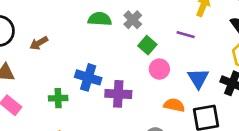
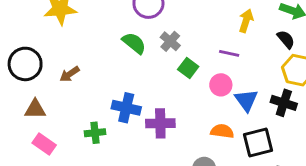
green semicircle: (100, 19) -> (134, 43), turned 40
pink circle: (159, 69) -> (221, 85), moved

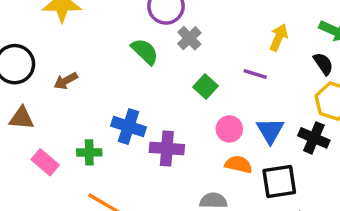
gray cross: (170, 41) -> (189, 38), moved
pink circle: (221, 85) -> (229, 129), moved
pink rectangle: (44, 144) -> (45, 162), moved

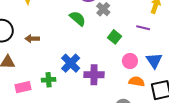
brown arrow: (66, 81) -> (32, 39), turned 32
blue cross: (129, 126) -> (71, 63), turned 30
pink rectangle: (45, 162) -> (23, 87), turned -49

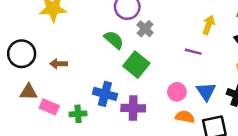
green square: (114, 37) -> (136, 65), moved, size x1.5
blue cross: (71, 63) -> (105, 94), turned -30
pink rectangle: (23, 87) -> (49, 107), moved, turned 35

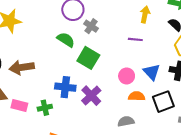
brown arrow: (59, 64) -> (22, 67), size x1.6
purple cross: (133, 108) -> (91, 96), turned -36

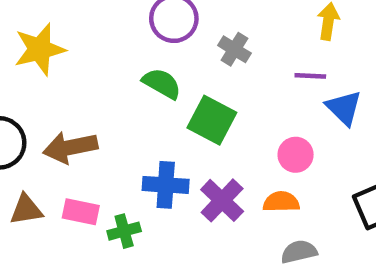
gray cross: (91, 26) -> (234, 49), moved
blue triangle: (152, 72) -> (344, 108), moved
orange semicircle: (137, 96) -> (281, 202), moved
pink rectangle: (19, 105) -> (81, 212), moved

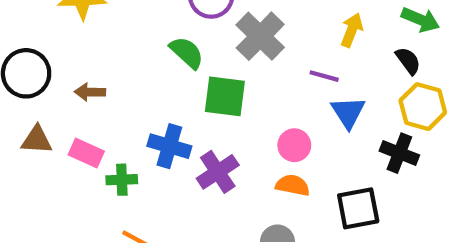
gray cross: (234, 49) -> (260, 36), size x1.6
green square: (212, 120) -> (225, 96), turned -33
brown arrow: (70, 147) -> (90, 92), size x0.6
orange semicircle: (281, 202) -> (293, 185), moved

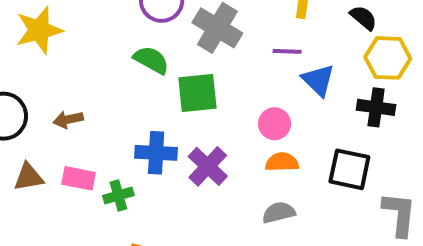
black square: (358, 208) -> (349, 169), turned 36

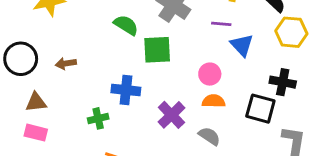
black cross: (376, 107) -> (283, 82), moved
purple cross: (208, 166) -> (171, 115), moved
pink rectangle: (79, 178) -> (36, 133), moved
gray semicircle: (279, 212) -> (209, 136), turned 45

